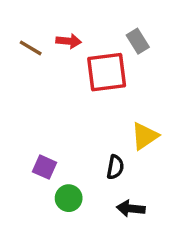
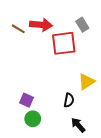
red arrow: (69, 41) -> (41, 25), size x1.5
green circle: (69, 198) -> (33, 119), moved
black arrow: (131, 209) -> (78, 125), turned 42

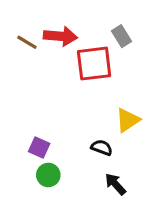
black semicircle: (69, 100) -> (102, 148), turned -80

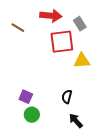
red arrow: (60, 36) -> (51, 16), moved
yellow triangle: (128, 120) -> (82, 61), moved, turned 30
black semicircle: (102, 148) -> (67, 97), turned -96

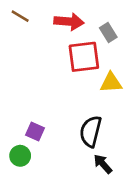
brown line: (18, 28) -> (20, 16), moved
black semicircle: (67, 97) -> (91, 131), size x1.6
green circle: (32, 115) -> (20, 156), moved

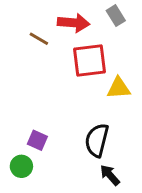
brown line: (20, 16) -> (39, 39), moved
gray rectangle: (108, 32) -> (116, 16), moved

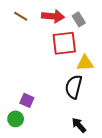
gray rectangle: (116, 16) -> (79, 19), moved
brown line: (39, 39) -> (21, 16), moved
black semicircle: (97, 140) -> (74, 87), moved

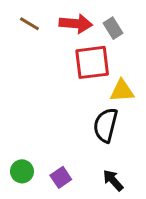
purple square: (27, 100) -> (61, 177), moved, turned 32

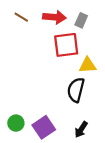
gray rectangle: (113, 28) -> (81, 20), turned 56
purple square: (61, 177) -> (44, 127), size x1.5
black arrow: (113, 180) -> (81, 129), turned -105

